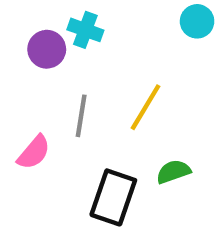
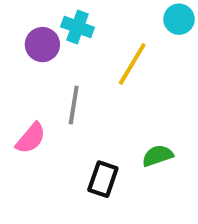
yellow line: (146, 107) -> (132, 64), moved
black rectangle: (113, 197) -> (103, 179), size x0.7

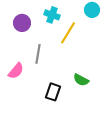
cyan cross: (78, 27) -> (52, 15), moved
green semicircle: (158, 156) -> (81, 80), turned -133

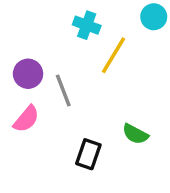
purple circle: (22, 23) -> (28, 74), moved
gray line: (38, 54) -> (63, 91), turned -30

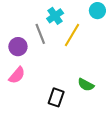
cyan cross: (87, 25) -> (55, 16), turned 35
gray line: (63, 91) -> (40, 34), moved

